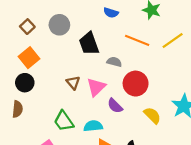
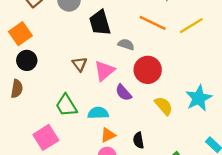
orange square: (29, 58) -> (20, 34), moved

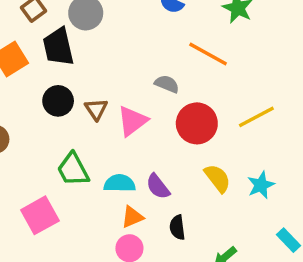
black trapezoid: (100, 23) -> (58, 47), moved
yellow line: (191, 26) -> (256, 117), moved
black circle: (27, 60) -> (58, 101), moved
purple semicircle: (123, 93) -> (158, 187), moved
cyan star: (199, 98) -> (261, 185), moved, size x0.7

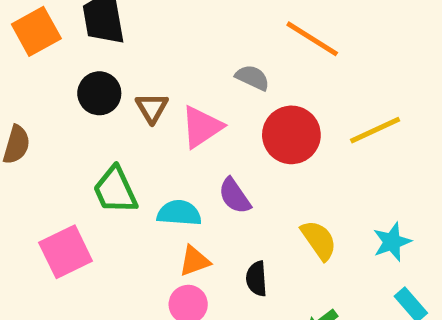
yellow semicircle: (217, 178) -> (319, 240), moved
cyan star: (261, 185) -> (392, 242), moved
purple semicircle: (158, 187) -> (235, 196), moved

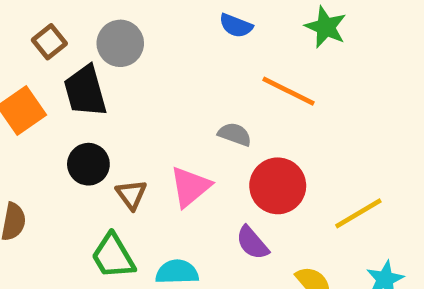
brown triangle: (152, 108) -> (131, 194), moved
yellow line: (375, 130) -> (358, 213), moved
purple semicircle: (235, 196) -> (252, 243), moved

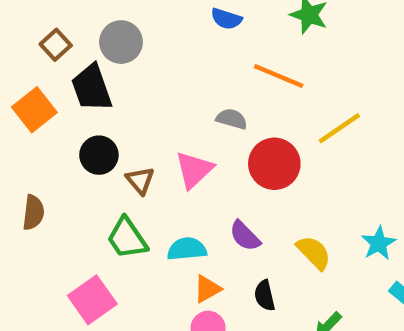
yellow line: (358, 213) -> (339, 128), moved
purple semicircle: (252, 243) -> (245, 236), moved

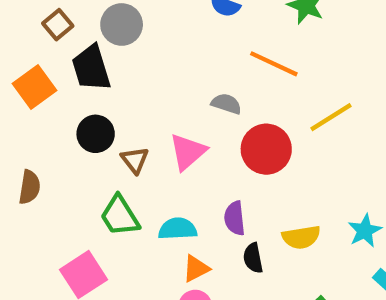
purple semicircle: (245, 236) -> (235, 218), turned 36
yellow semicircle: (314, 253) -> (301, 237), turned 123
black semicircle: (265, 296) -> (253, 258), moved

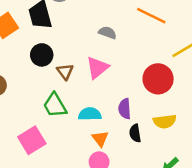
gray semicircle: (226, 104) -> (107, 33), moved
red circle: (266, 149) -> (158, 79), moved
orange triangle: (196, 269) -> (100, 139), turned -42

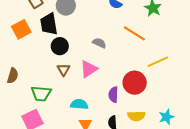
black circle: (42, 55) -> (60, 46), moved
green trapezoid: (55, 105) -> (41, 94), moved, turned -60
purple semicircle: (125, 109) -> (113, 95), moved

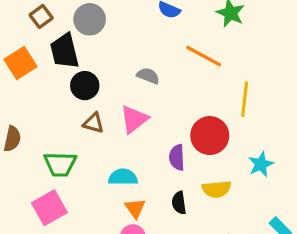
yellow line: (158, 62) -> (245, 99), turned -55
brown triangle: (64, 70) -> (94, 123), turned -40
cyan star: (166, 117) -> (261, 164), moved

